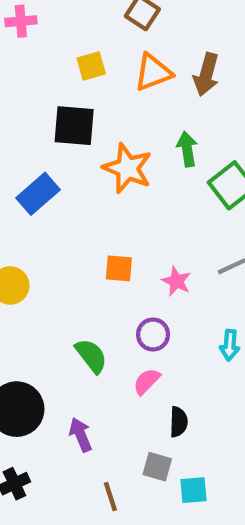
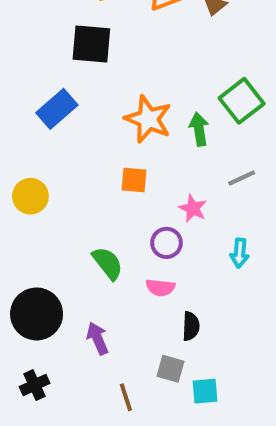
green arrow: (187, 149) -> (199, 129), moved
orange star: (127, 168) -> (148, 119), moved
pink star: (176, 281) -> (193, 208), moved
pink semicircle: (147, 381) -> (160, 288), turned -128

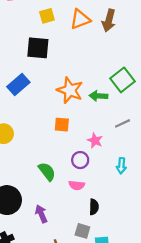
green arrow: (199, 129) -> (98, 96), turned -78

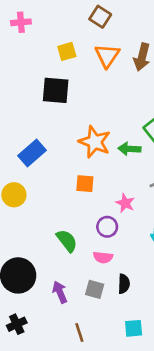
orange triangle: (80, 19) -> (107, 56), turned -35
blue rectangle: (18, 85) -> (32, 153), moved
gray square: (82, 231) -> (95, 289), moved

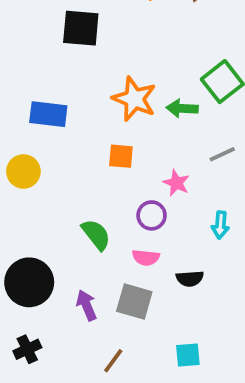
blue rectangle: (32, 153) -> (48, 114), turned 48
black semicircle: (124, 284) -> (190, 279), moved, turned 84
gray square: (95, 289) -> (134, 301), size x1.4
brown line: (79, 332) -> (113, 361), turned 54

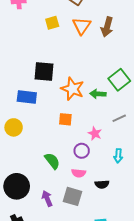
black square: (81, 28) -> (44, 72), moved

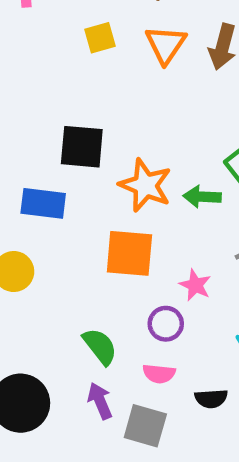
orange square: (65, 119) -> (129, 253), size x1.6
purple arrow: (47, 199) -> (100, 401), moved

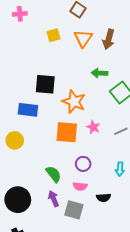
green arrow: (202, 197) -> (99, 73), moved
pink star: (195, 285) -> (93, 127), moved

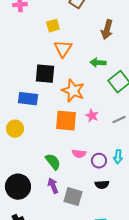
orange triangle: (83, 38) -> (63, 49), moved
purple circle: (83, 164) -> (99, 161), moved
pink semicircle: (80, 186) -> (79, 154), moved

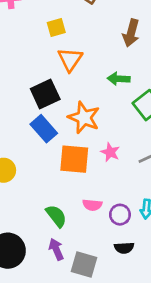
black square: (45, 74) -> (45, 94), turned -30
blue rectangle: (28, 99) -> (44, 129), moved, turned 42

